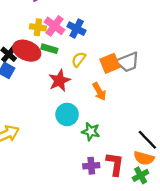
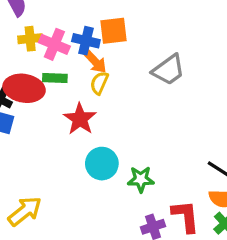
yellow cross: (38, 27) -> (30, 39), moved
orange square: (110, 63) -> (113, 31), moved, turned 30
orange arrow: (99, 91) -> (95, 62), moved

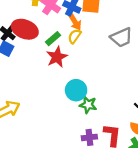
green rectangle: (55, 78) -> (53, 39), moved, turned -56
cyan circle: (102, 164) -> (76, 90), moved

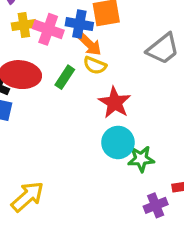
yellow semicircle: (75, 36) -> (95, 65), turned -88
red star: (57, 57) -> (115, 103), moved

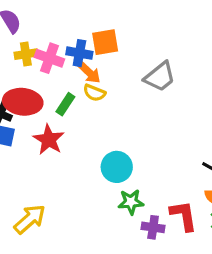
red star: (115, 103) -> (49, 140), moved
green star: (141, 159) -> (131, 202), moved
purple cross: (156, 205) -> (153, 227), turned 30

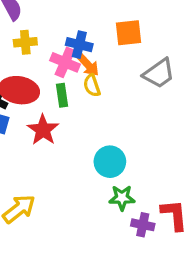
orange square: (105, 42) -> (128, 33), moved
pink cross: (49, 58) -> (65, 62), moved
yellow semicircle: (94, 93) -> (92, 85), turned 45
green rectangle: (65, 104) -> (62, 95), turned -45

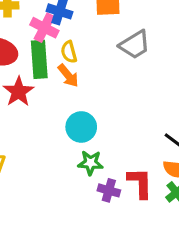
orange arrow: (88, 65) -> (68, 76), moved
green rectangle: (62, 95) -> (39, 59), size x1.6

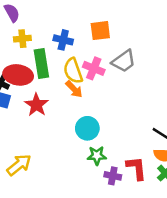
pink cross: (44, 28) -> (94, 68), moved
yellow semicircle: (69, 52) -> (73, 71), size x1.5
green rectangle: (39, 59) -> (41, 64), moved

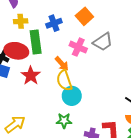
orange square: (100, 31) -> (84, 16), turned -36
blue cross: (63, 40) -> (54, 23), turned -35
yellow semicircle: (73, 71) -> (64, 80), moved
green star: (97, 156) -> (64, 121), moved

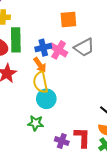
orange square: (84, 16) -> (68, 19), turned 30
blue cross: (54, 23) -> (43, 48), moved

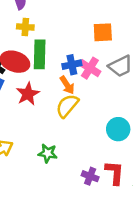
yellow semicircle: (40, 82) -> (67, 106), turned 50
cyan circle: (46, 99) -> (118, 129), moved
green star: (36, 123) -> (48, 153), moved

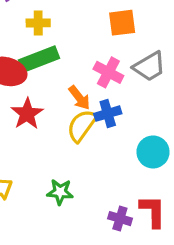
yellow cross: (25, 27) -> (38, 23), moved
green rectangle: (40, 54) -> (39, 59), turned 72
blue cross: (72, 65) -> (108, 114), moved

